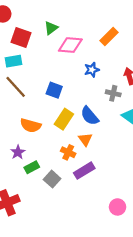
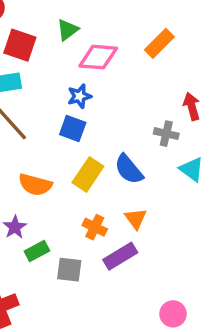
blue star: (92, 70) -> (79, 96), moved
orange triangle: (85, 139) -> (136, 219), moved
gray square: (52, 179) -> (69, 270), turned -35

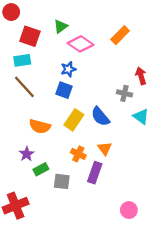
pink diamond: (98, 57) -> (80, 44), turned 30
purple rectangle: (120, 256) -> (95, 173), turned -40

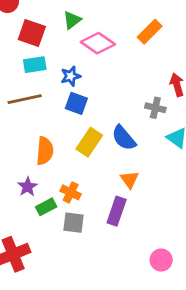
cyan rectangle: (22, 60) -> (35, 65), moved
blue star: (68, 69) -> (71, 76), moved
brown line: (24, 87) -> (25, 99), turned -60
orange semicircle: (40, 126) -> (45, 151), turned -100
orange cross: (78, 154) -> (71, 192), moved

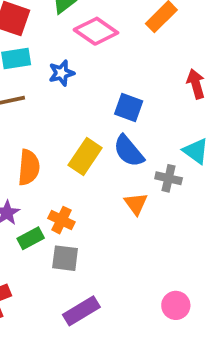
blue square: (76, 103) -> (129, 107), moved
gray cross: (155, 108) -> (169, 178), moved
purple rectangle: (117, 211) -> (81, 311), moved, turned 40

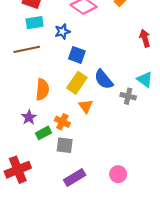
blue square: (129, 107) -> (77, 55), moved
orange triangle: (136, 204) -> (86, 106), moved
pink circle: (176, 305) -> (118, 174), moved

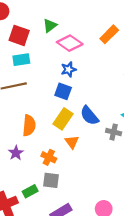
blue star: (62, 32) -> (69, 69), moved
green rectangle: (43, 133) -> (30, 191), moved

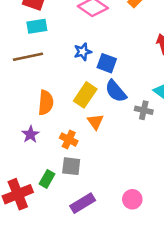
blue star: (69, 69) -> (83, 52), moved
blue square: (63, 91) -> (107, 63), moved
green rectangle: (30, 191) -> (47, 179), turned -32

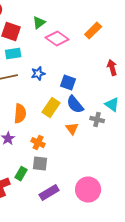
blue star: (83, 52) -> (38, 74), moved
orange triangle: (95, 122) -> (72, 129), moved
pink circle: (132, 199) -> (88, 190), size x1.6

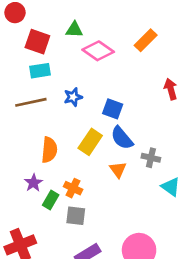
green triangle: (39, 23) -> (74, 30), turned 40
cyan triangle: (112, 105) -> (171, 187), moved
green rectangle: (21, 174) -> (51, 200), moved

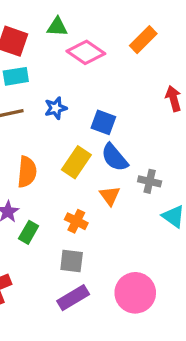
orange cross: (73, 188) -> (76, 221), moved
gray square: (76, 216) -> (72, 261), moved

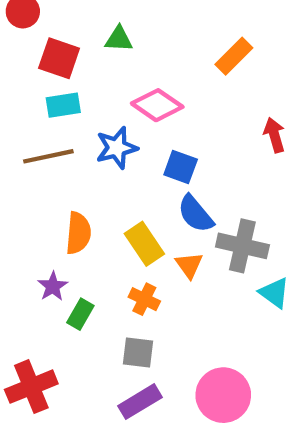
pink diamond: (86, 52) -> (157, 105), moved
blue star: (56, 108) -> (117, 148), size x1.4
yellow rectangle: (76, 162) -> (144, 244), moved, turned -68
gray cross: (150, 181) -> (242, 246), size x1.6

